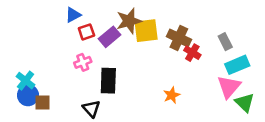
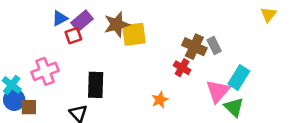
purple rectangle: (110, 37) -> (82, 21), moved
brown cross: (179, 38) -> (194, 47), moved
red cross: (192, 53) -> (182, 68), moved
pink cross: (83, 62) -> (45, 71), moved, size x1.5
cyan rectangle: (237, 65) -> (239, 78), moved, turned -35

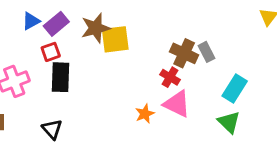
red square: (73, 36) -> (51, 52), moved
black rectangle: (96, 85) -> (60, 77), moved
pink triangle: (218, 91) -> (177, 104), moved, turned -45

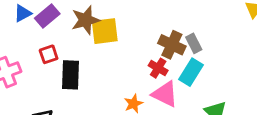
red square: (51, 52) -> (49, 54), moved
black rectangle: (60, 77) -> (70, 75), moved
cyan rectangle: (235, 88) -> (191, 72), moved

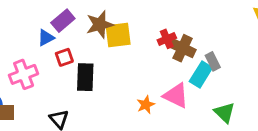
blue triangle: (23, 13) -> (46, 38), moved
gray rectangle: (194, 43) -> (213, 61), moved
red cross: (158, 68) -> (167, 39), moved, turned 36

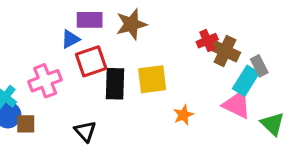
purple rectangle: (63, 21) -> (90, 20), turned 40
yellow square: (118, 35) -> (152, 79), moved
red square: (64, 57) -> (91, 61), size x1.5
pink triangle: (176, 95) -> (237, 105), moved

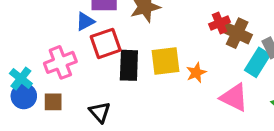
pink triangle: (237, 105) -> (234, 97), moved
orange star: (183, 115) -> (196, 73), moved
brown square: (26, 124) -> (53, 102), moved

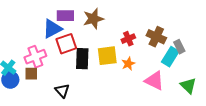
blue triangle: (85, 22) -> (52, 29), size x1.5
red cross: (220, 23) -> (128, 39), moved
brown square: (53, 102) -> (31, 74), moved

